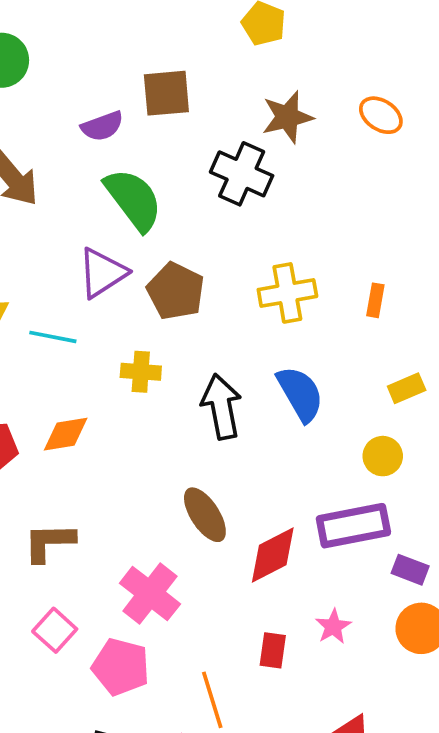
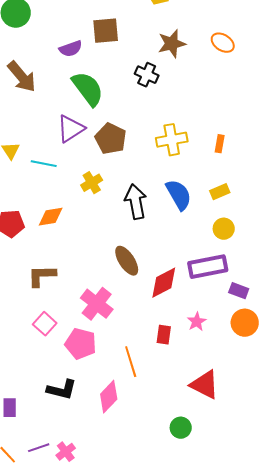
black cross: (242, 174) -> (147, 75), size x0.7
yellow cross: (141, 372) -> (92, 183), turned -35
yellow rectangle: (407, 388) -> (220, 192), moved

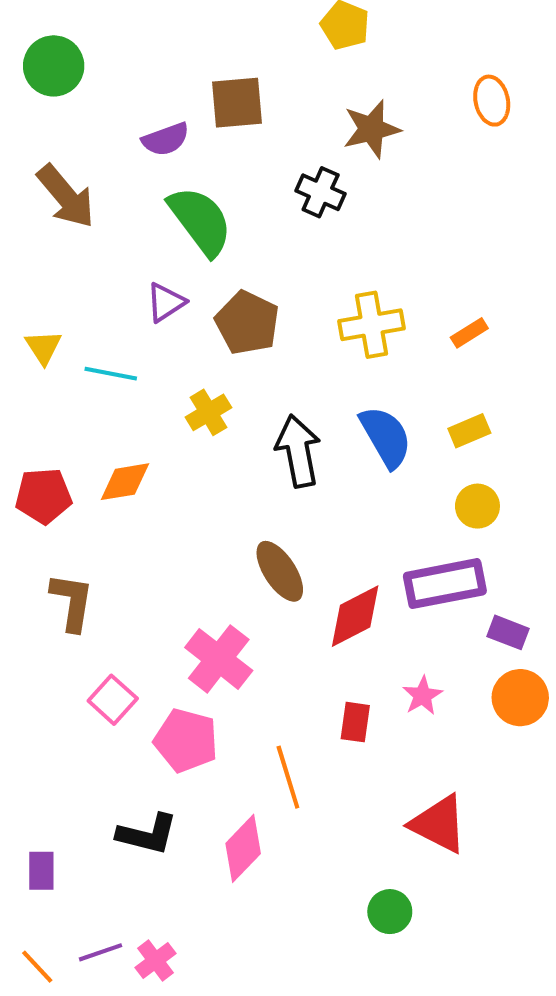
orange ellipse: (223, 43) -> (492, 101), moved, turned 45
purple triangle: (71, 129) -> (166, 302), size x0.7
orange rectangle: (220, 144) -> (469, 333), turned 48
brown L-shape: (42, 276) -> (72, 602), moved, turned 100

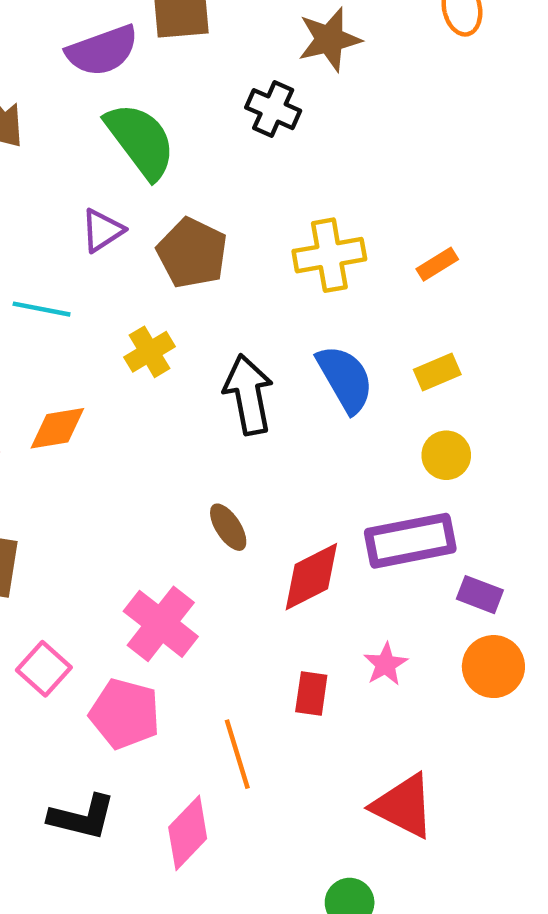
purple semicircle: (166, 139) -> (102, 51), size x1.4
brown ellipse: (280, 571) -> (228, 527), size x0.7

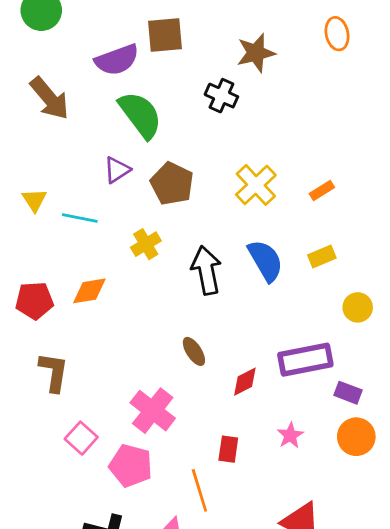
yellow cross: (329, 255) -> (256, 185), turned -33
yellow circle: (446, 455) -> (358, 307), moved
red diamond: (311, 577) -> (245, 382), size x0.7
red rectangle: (311, 694) -> (228, 449), moved

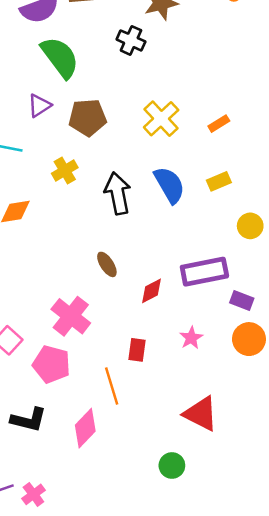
brown pentagon: (172, 184) -> (88, 118), turned -30

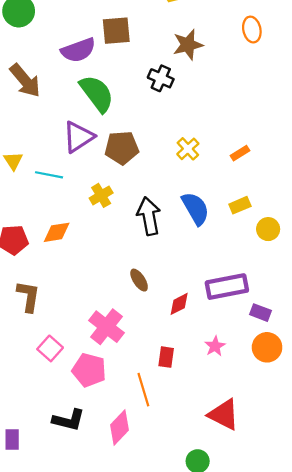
purple triangle: (39, 105) -> (78, 137), size x1.5
yellow cross: (161, 119) -> (188, 149), size x0.7
yellow circle: (250, 226) -> (268, 229), moved

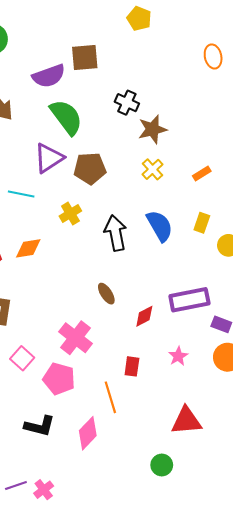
brown star: (188, 45) -> (152, 129), moved
yellow rectangle: (240, 205) -> (202, 223), turned -48
red triangle: (224, 415) -> (186, 421), turned -32

